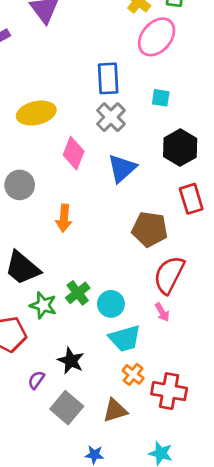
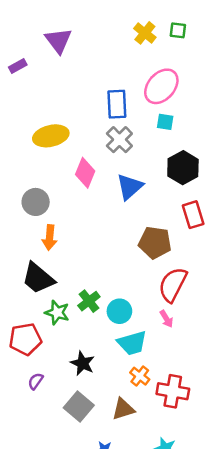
pink ellipse: (157, 37) -> (161, 86), moved
orange arrow: (64, 218) -> (50, 238), moved
purple semicircle: (36, 380) -> (36, 381), moved

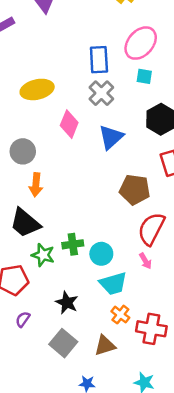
green cross: (89, 301) -> (73, 244), turned 30

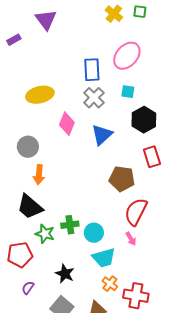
cyan square: (144, 76) -> (128, 92), moved

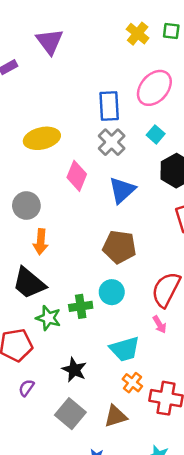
cyan square: (128, 92) -> (156, 134), turned 32
brown pentagon: (122, 179) -> (119, 247), moved
cyan circle: (94, 233) -> (112, 292), moved

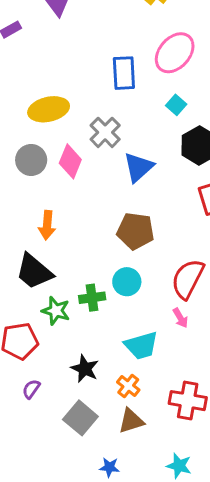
gray cross: (112, 142) -> (105, 132), moved
pink diamond: (77, 176) -> (70, 161), moved
gray circle: (26, 206) -> (31, 160), moved
orange cross: (132, 383) -> (128, 386), moved

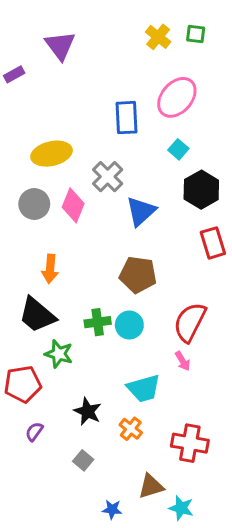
green cross: (92, 298) -> (98, 322), moved
gray square: (80, 418) -> (83, 460), size x0.6
brown triangle: (131, 421) -> (151, 486), moved

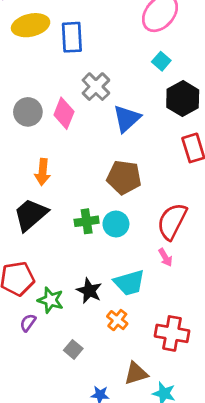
blue rectangle: (126, 118) -> (72, 37), moved
yellow ellipse: (52, 154) -> (31, 25), moved
black trapezoid: (37, 315) -> (31, 215), turned 99
green star: (59, 354) -> (51, 300), moved
black star: (88, 411) -> (89, 291), moved

